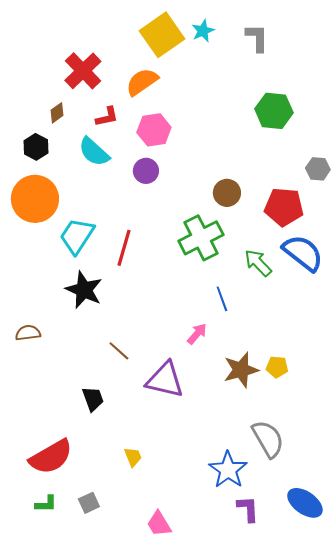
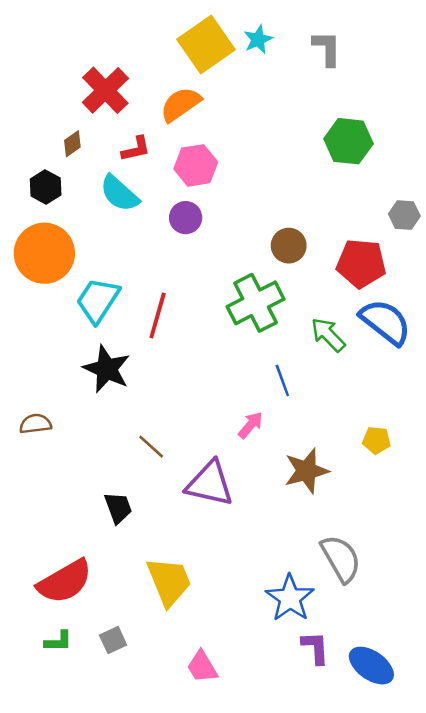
yellow pentagon: (277, 367) -> (376, 440), moved
yellow trapezoid: (133, 457) -> (169, 582), size x2.0
blue ellipse: (305, 503) -> (371, 666), moved

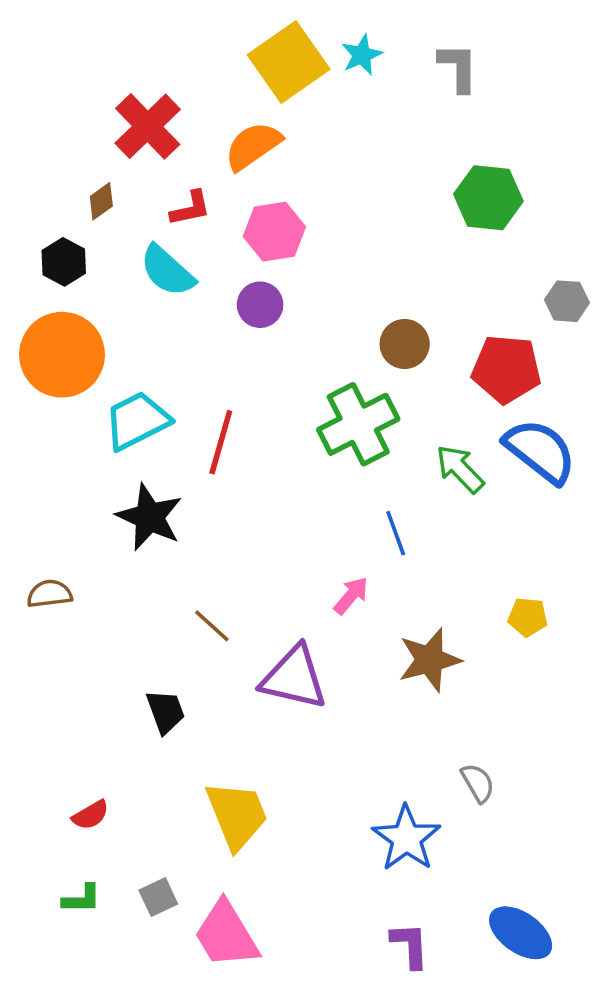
cyan trapezoid: (98, 300) -> (137, 421), turned 30
gray semicircle: (341, 559) -> (478, 783), size x0.6
red semicircle: (65, 582) -> (91, 815), size x0.5
purple L-shape: (315, 648) -> (410, 945), moved
pink trapezoid: (202, 667) -> (226, 935), moved, size x1.5

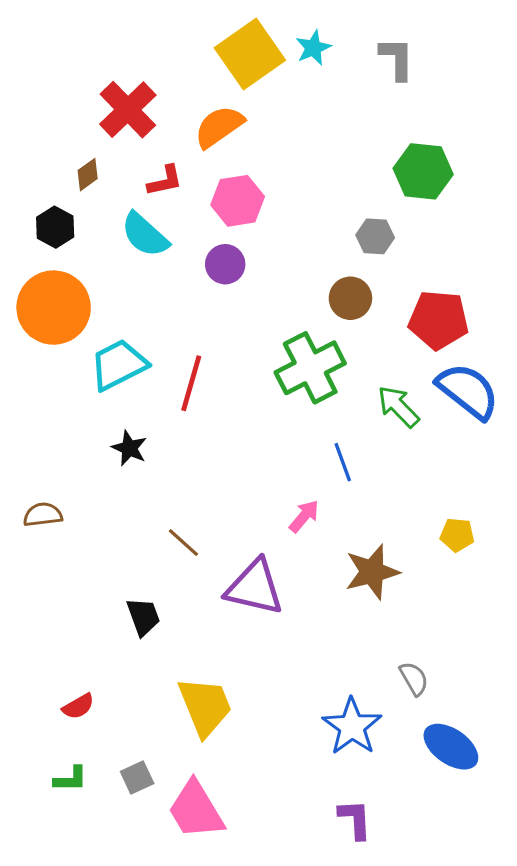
gray hexagon: (567, 301) -> (375, 236), moved
black star: (149, 517) -> (129, 448), size x0.6
blue ellipse: (521, 933) -> (451, 747), moved

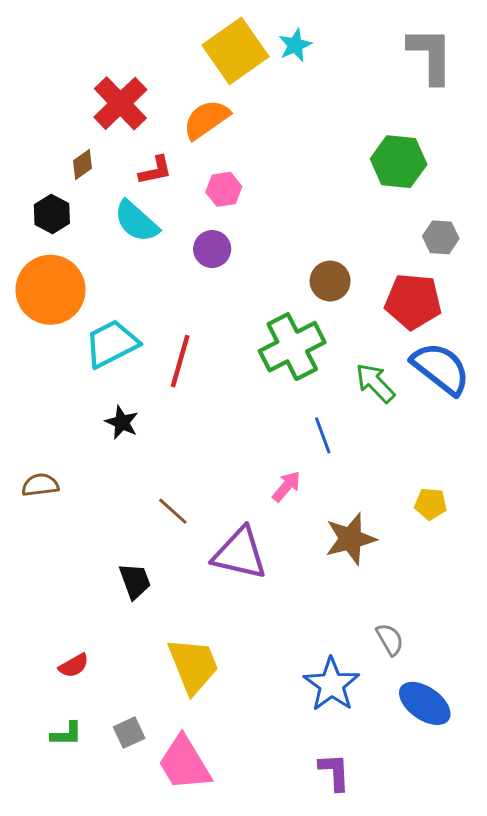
gray L-shape: (397, 59) -> (431, 55), moved, size x1.4
pink hexagon: (238, 201) -> (224, 189), size x0.7
gray hexagon: (375, 236) -> (441, 237), moved

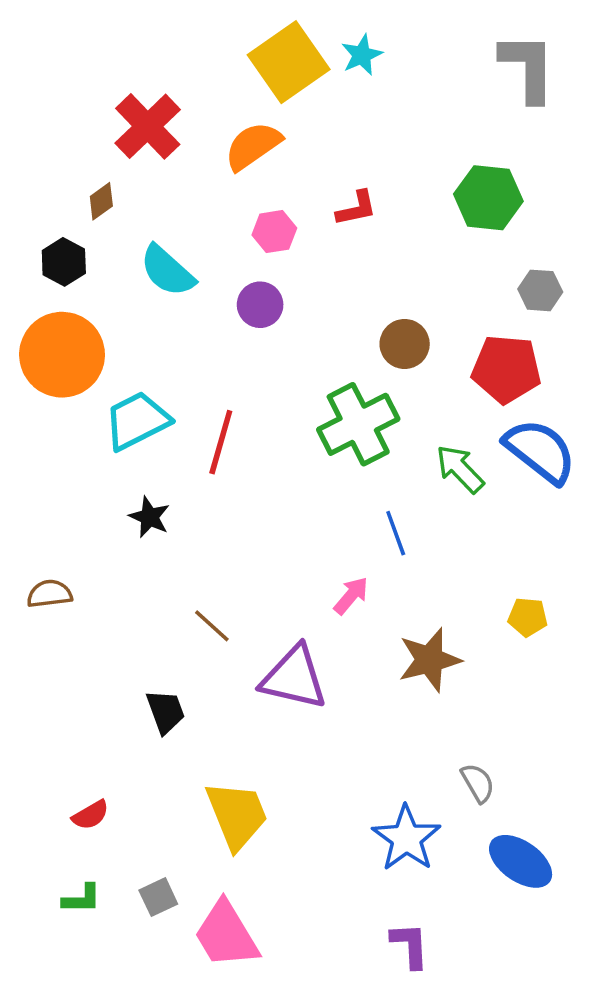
red L-shape: (155, 170) -> (356, 208), moved

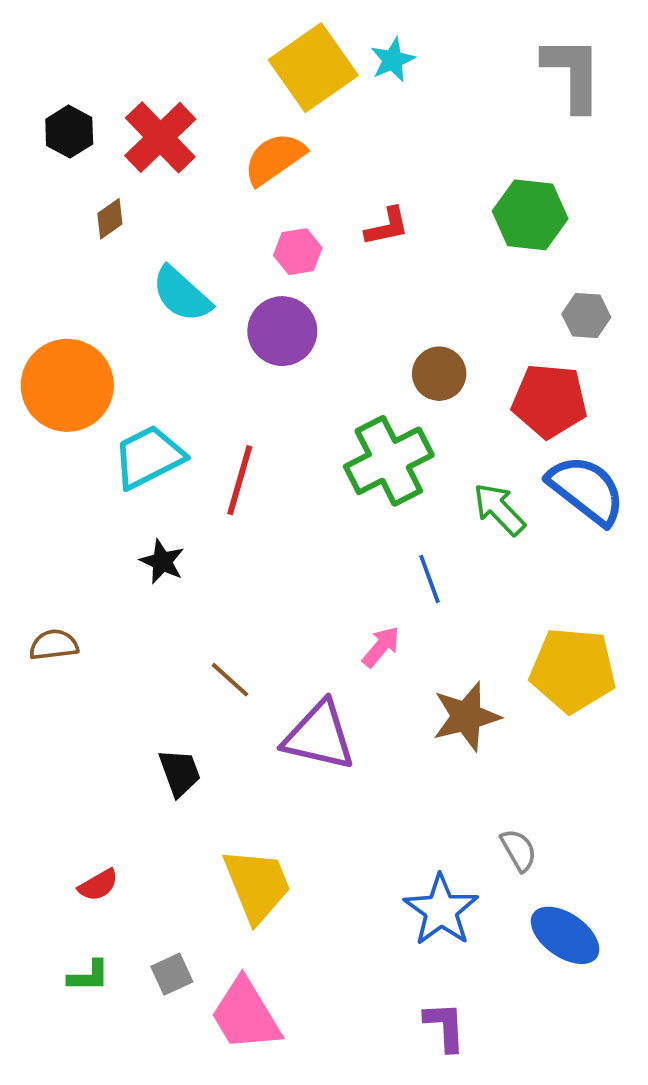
black hexagon: (64, 262) -> (69, 132), moved
purple circle: (260, 305) -> (282, 331), size x1.4
yellow pentagon: (528, 617) -> (573, 670), size x2.0

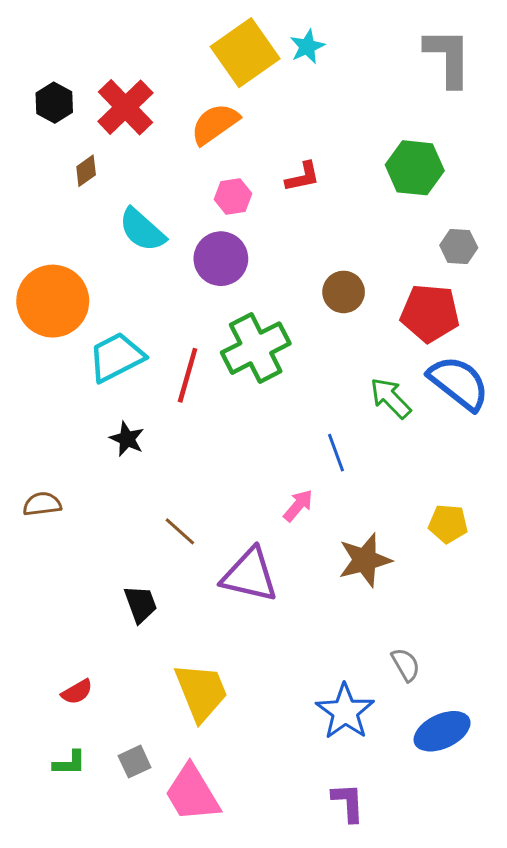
green cross: (389, 461) -> (256, 348), moved
yellow pentagon: (573, 670) -> (448, 524), size x0.6
blue ellipse: (565, 935) -> (442, 731), turned -60

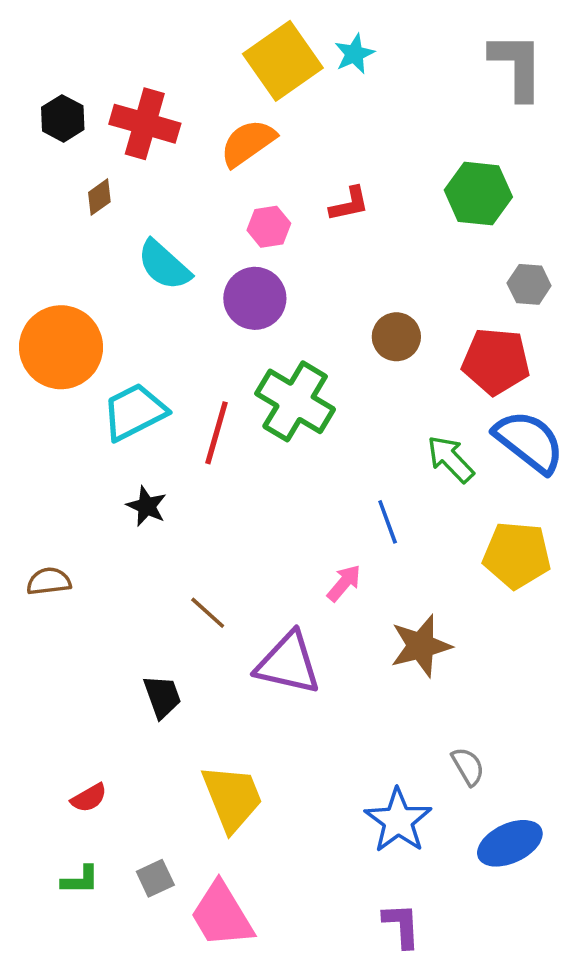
red cross: (125, 107) -> (145, 124), turned -30
green cross: (256, 348) -> (295, 401), turned -32
yellow pentagon: (448, 524) -> (517, 555), moved, size x1.5

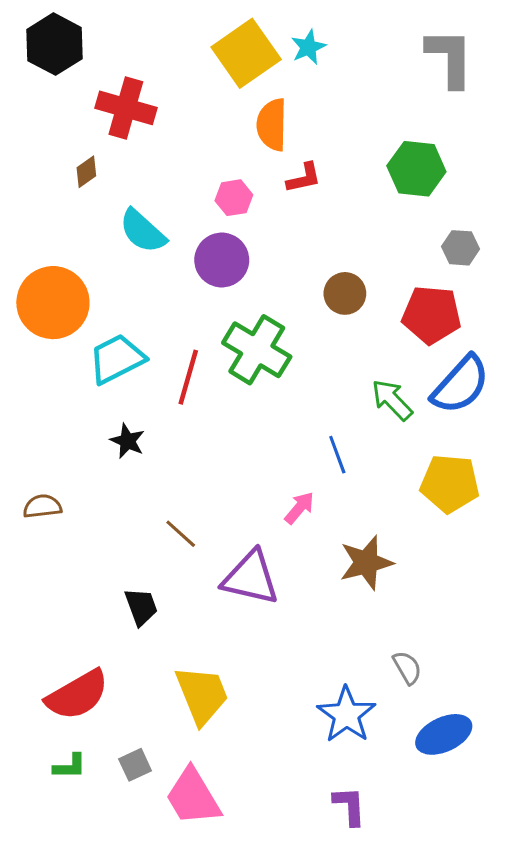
black hexagon: (63, 118) -> (54, 44), moved, size x1.5
orange semicircle: (248, 143) -> (272, 125), moved, turned -54
blue semicircle: (529, 442) -> (460, 385), turned 94
red semicircle: (89, 798) -> (77, 695), size x2.0

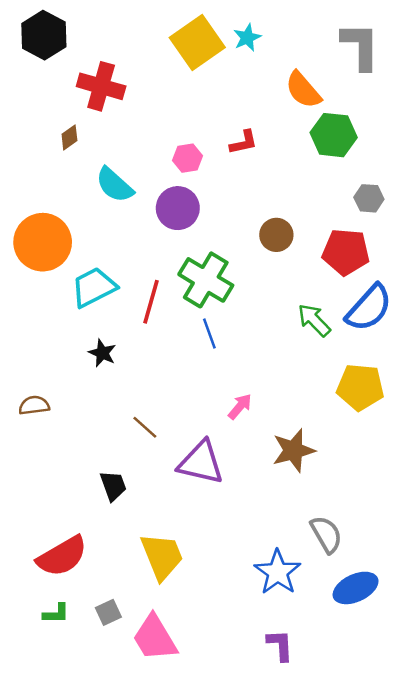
orange semicircle: (272, 125) -> (303, 90), moved, turned -42
blue line: (337, 455) -> (209, 333), moved
gray semicircle: (407, 668) -> (326, 534), size x1.4

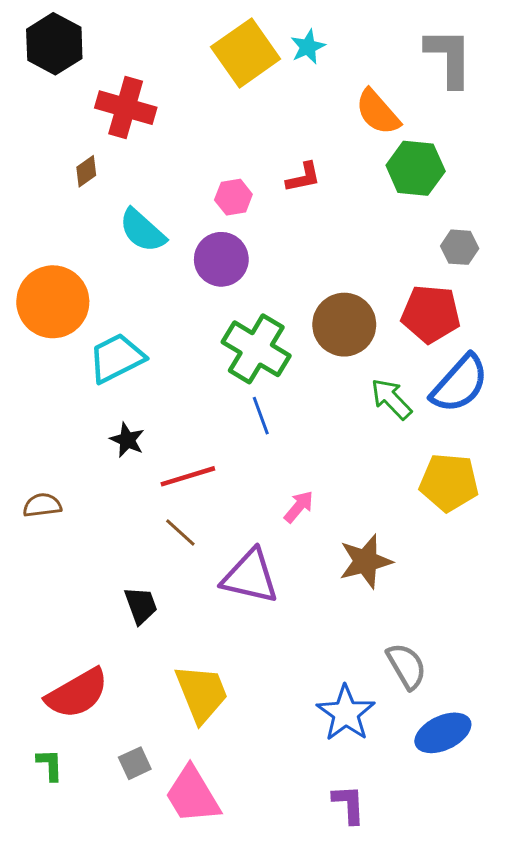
brown circle: (276, 235) -> (344, 325), moved, size x1.5
red line: (151, 302) -> (188, 476), moved, turned 57
green L-shape: (56, 614) -> (50, 765), moved, turned -92

